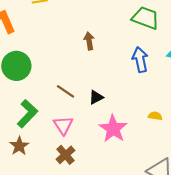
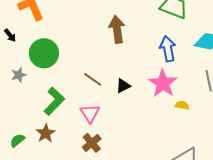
brown arrow: (89, 41) -> (117, 29), size x1.5
pink star: (113, 129) -> (163, 83), moved

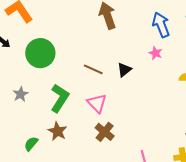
gray star: (19, 75) -> (20, 94), moved
pink star: (163, 83) -> (155, 53), moved, size x0.5

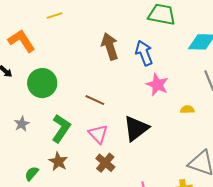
blue arrow: (161, 25) -> (144, 53), moved
pink star: (155, 53) -> (157, 85), size x1.6
black triangle: (124, 70) -> (136, 128), moved, size x1.8

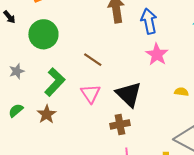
yellow semicircle: (187, 109) -> (181, 92), moved
black triangle: (136, 128) -> (129, 94), turned -48
brown cross: (105, 163) -> (120, 124), moved, turned 30
green semicircle: (32, 174) -> (16, 110), moved

